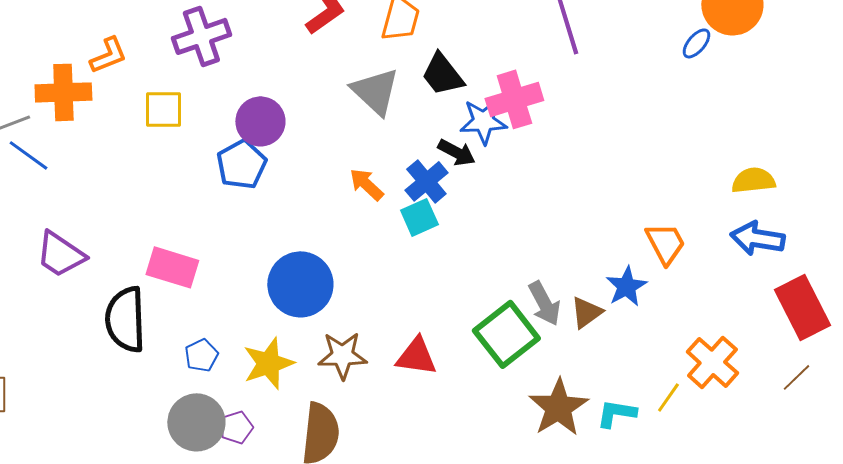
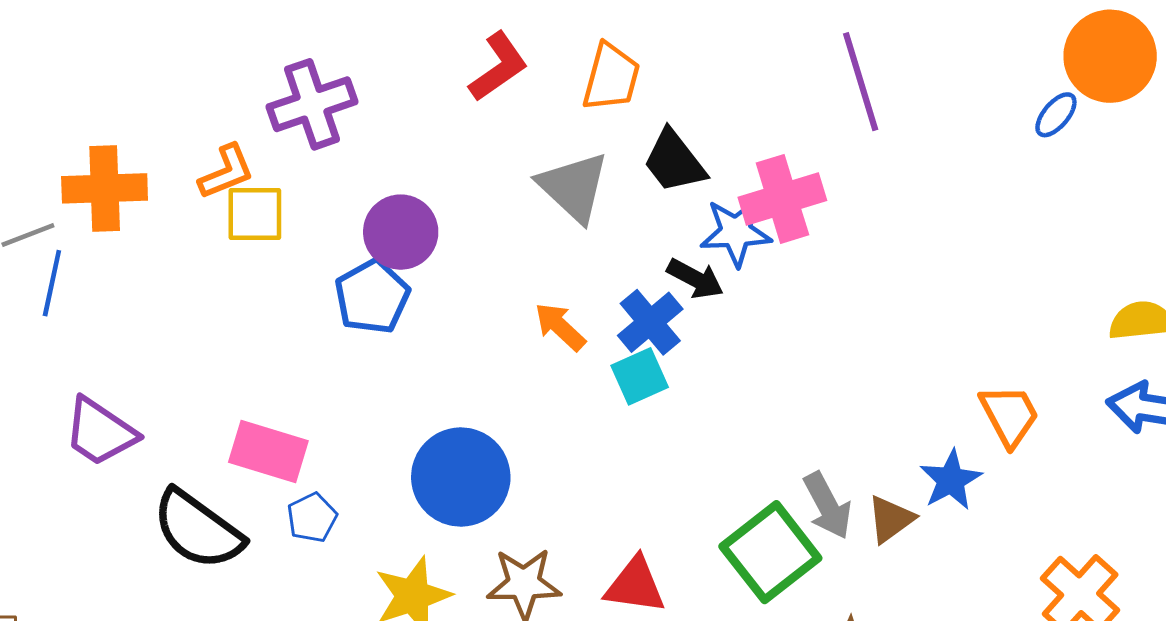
orange L-shape: (108, 55) -> (226, 172), moved
blue line: (28, 155) -> (52, 283), turned 66
black semicircle: (125, 319) -> (198, 530), turned -52
blue pentagon: (201, 355) -> (312, 518), moved

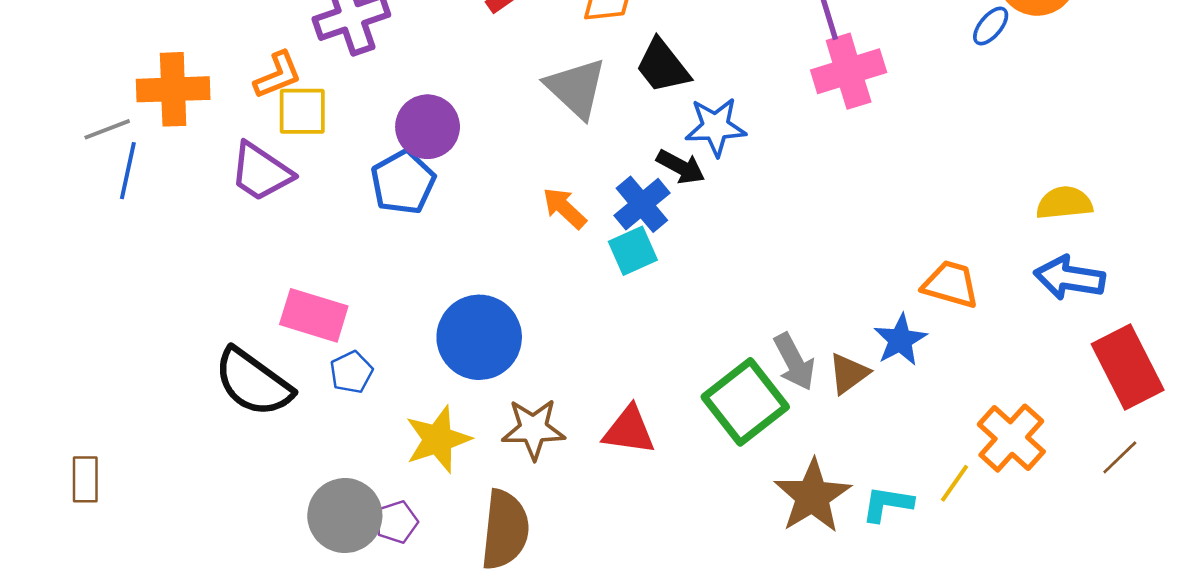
pink cross: (782, 199) -> (849, 71), moved
orange trapezoid: (1009, 415) -> (951, 284), turned -46
purple trapezoid: (100, 432) -> (261, 172), moved

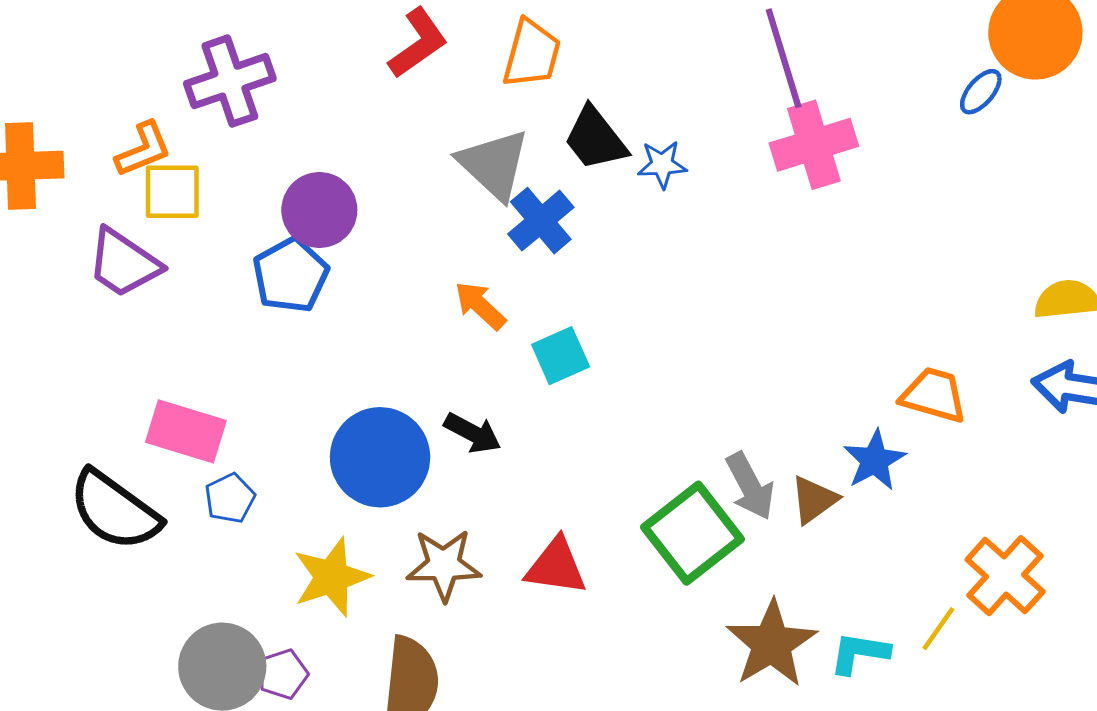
blue star: (716, 127) -> (662, 164), moved, size x0.7
black arrow: (681, 167) -> (473, 433), moved
blue cross: (642, 204) -> (541, 221), moved

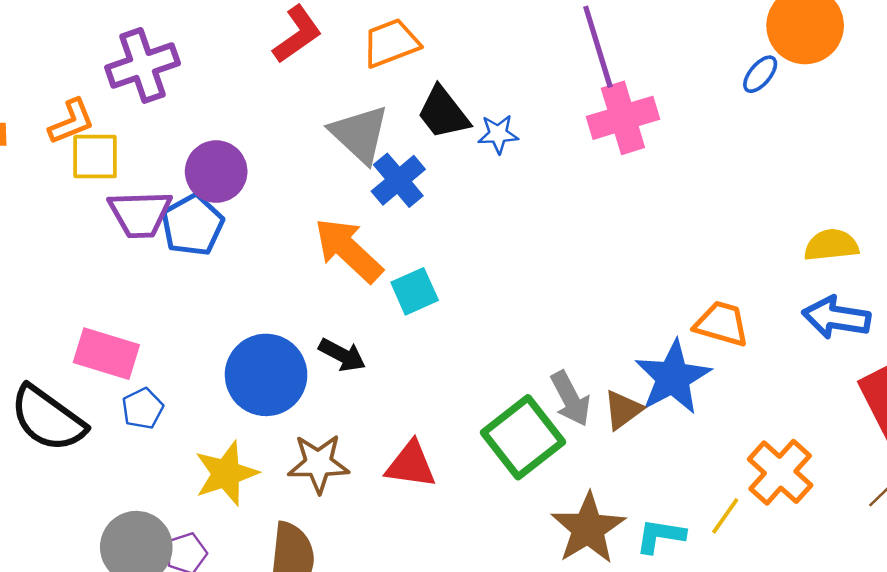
orange trapezoid: (532, 54) -> (391, 43), turned -126
purple trapezoid: (124, 263) -> (140, 214), moved, turned -36
orange arrow: (480, 306) -> (348, 250), size x1.6
blue star: (875, 460) -> (673, 377), size x1.5

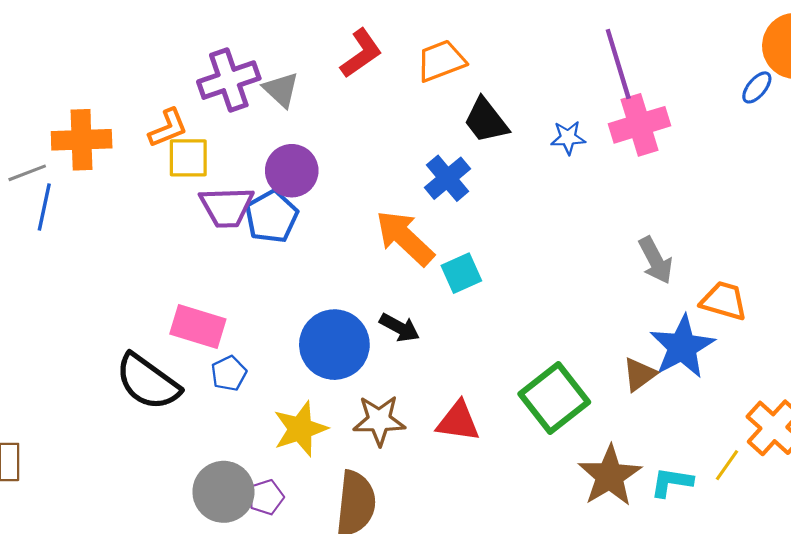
gray triangle: (360, 134) -> (281, 90), moved, size x0.7
blue star: (498, 134) -> (568, 138), moved
gray arrow: (571, 399) -> (656, 260), moved

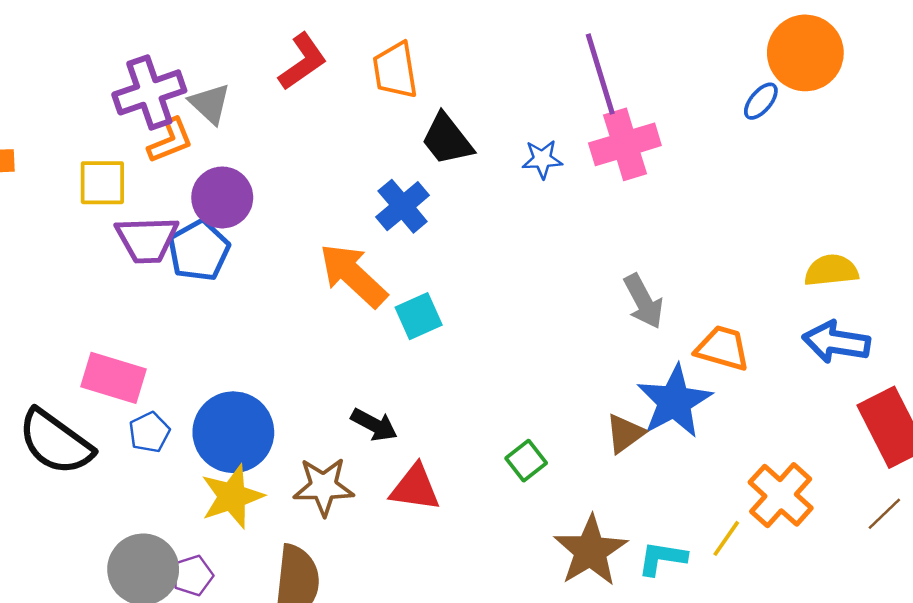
orange trapezoid: (441, 61) -> (395, 70), turned -78
orange L-shape: (168, 128) -> (170, 141), moved
black arrow: (399, 328) -> (374, 425), moved
blue circle: (334, 345) -> (233, 432), moved
green square: (554, 398) -> (526, 461), size x0.5

